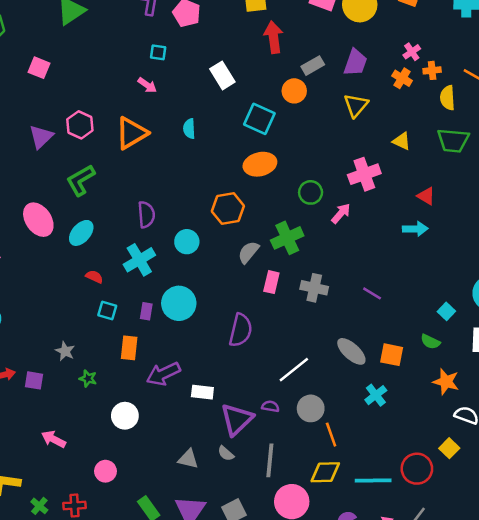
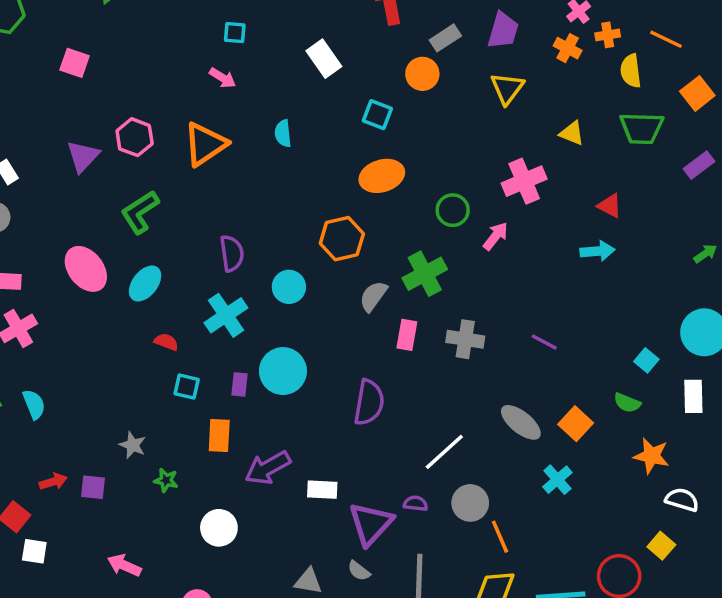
cyan square: (259, 119) -> (377, 115), size x0.7
orange square: (392, 355) -> (576, 424), turned 35

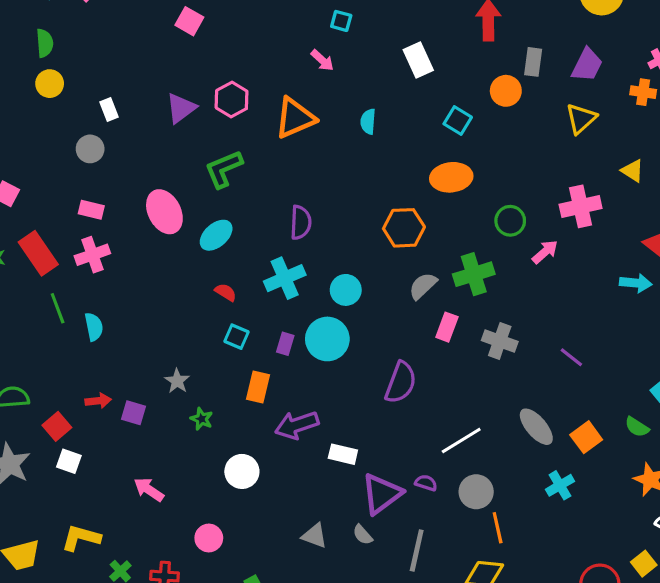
gray rectangle: (445, 38) -> (533, 62), turned -60
orange cross: (568, 48) -> (643, 92), turned -30
cyan circle: (289, 287) -> (346, 290), moved

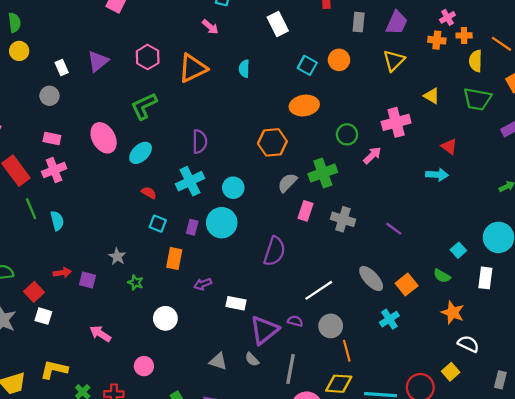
orange circle: (506, 91) -> (339, 60), moved
purple triangle: (181, 108) -> (98, 61), moved
purple arrow: (297, 425) -> (203, 284), size x0.6

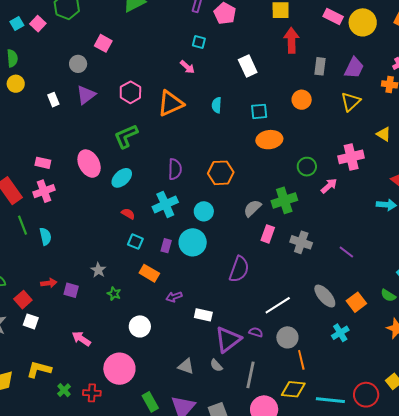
cyan square: (307, 65) -> (259, 111), moved, turned -36
gray circle: (49, 96) -> (78, 64), moved
orange hexagon: (272, 142) -> (221, 173), moved
orange rectangle: (174, 258) -> (149, 273), turned -72
pink circle: (144, 366) -> (119, 369), size x1.8

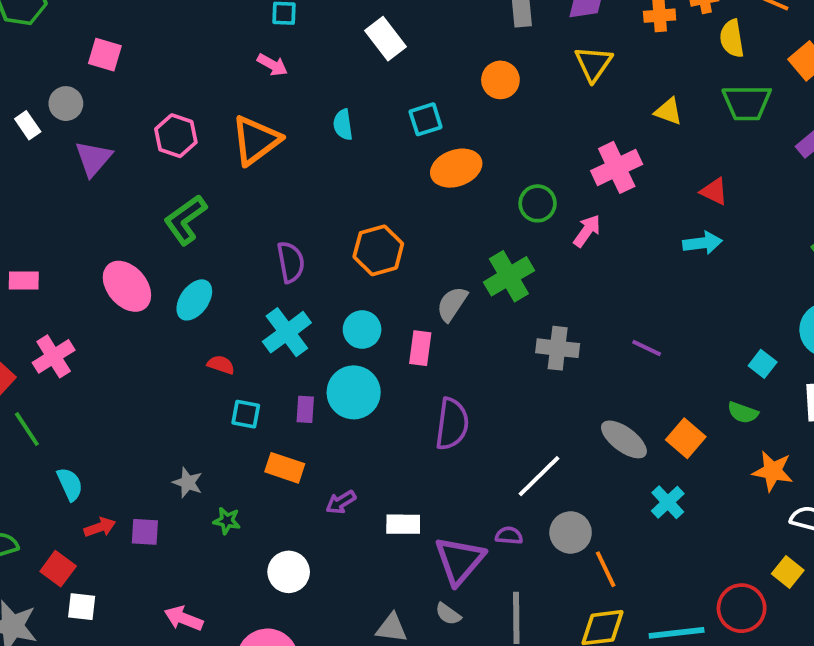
white rectangle: (53, 100) -> (28, 125), moved
pink rectangle: (43, 163) -> (24, 280), moved
pink rectangle: (268, 234) -> (420, 348), moved
cyan semicircle: (45, 236) -> (70, 484), moved

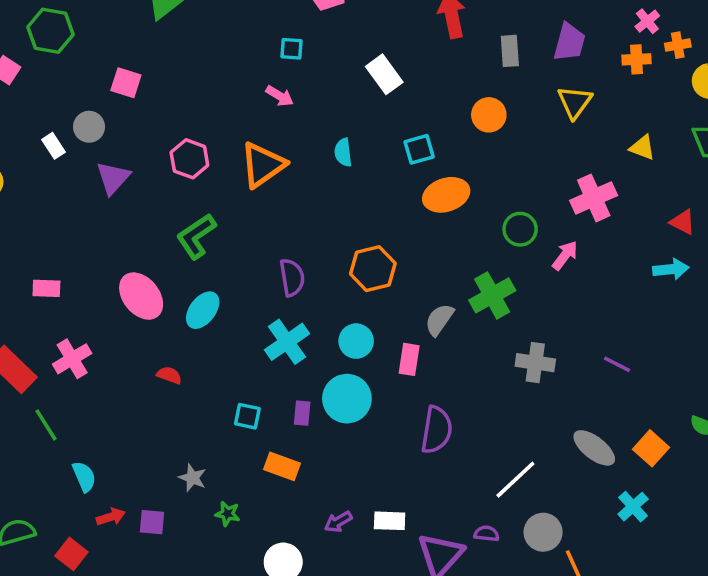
red semicircle: (221, 365) -> (169, 375), moved
purple arrow: (341, 502) -> (338, 522), moved

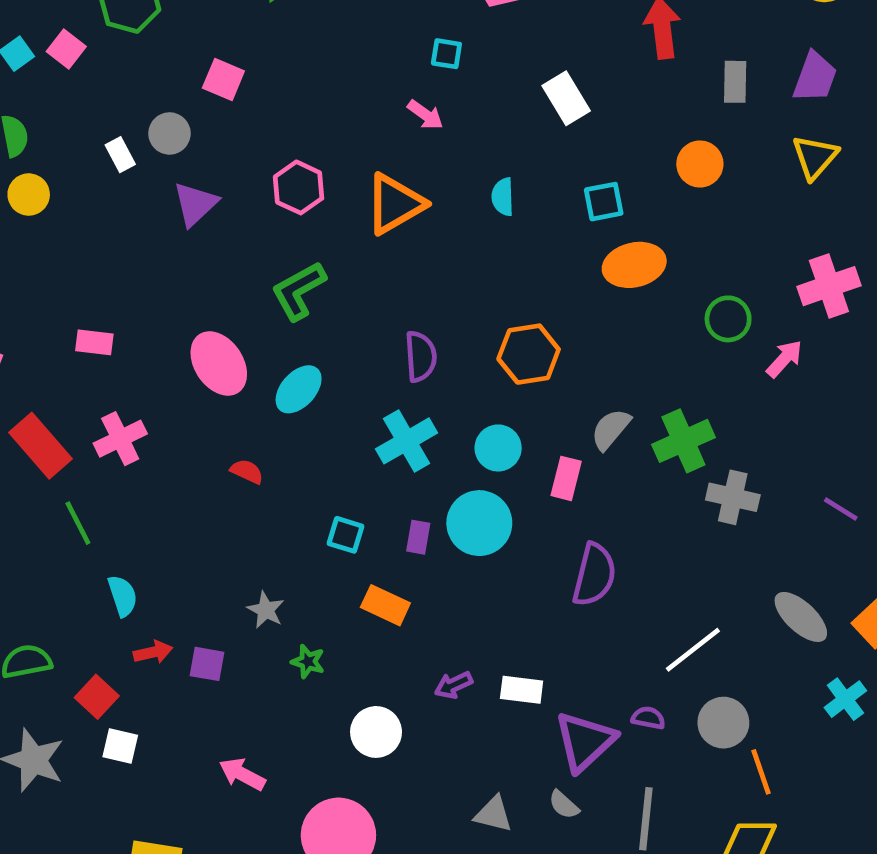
green cross: (492, 295) -> (683, 441), moved

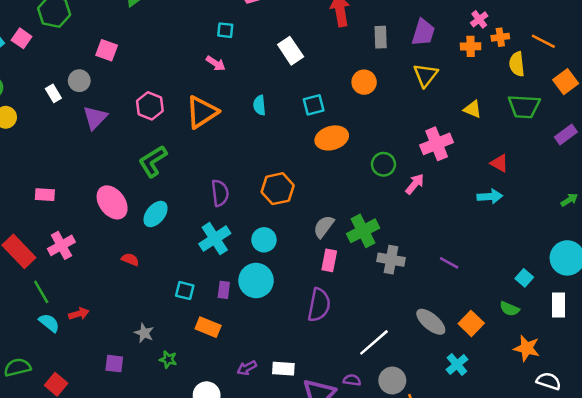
pink rectangle: (566, 478) -> (329, 260), moved
cyan semicircle: (123, 596) -> (49, 323), moved, turned -30
red arrow: (153, 652) -> (79, 314), moved

